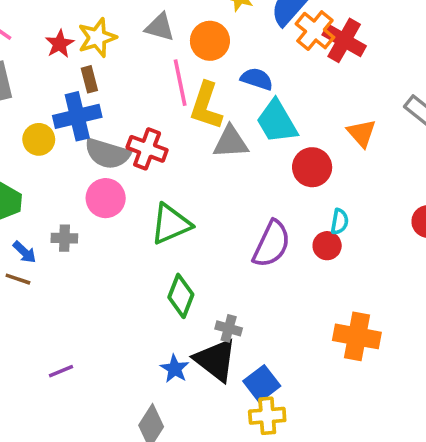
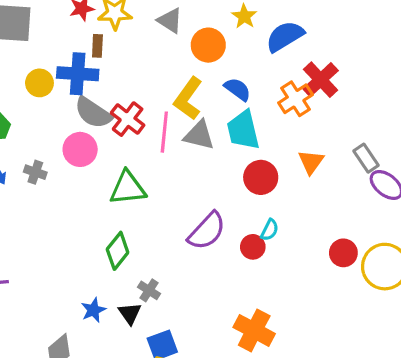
orange cross: (315, 31) -> (296, 99), moved
pink line: (180, 83) -> (164, 132), moved
black triangle: (216, 360) -> (130, 313), size x0.6

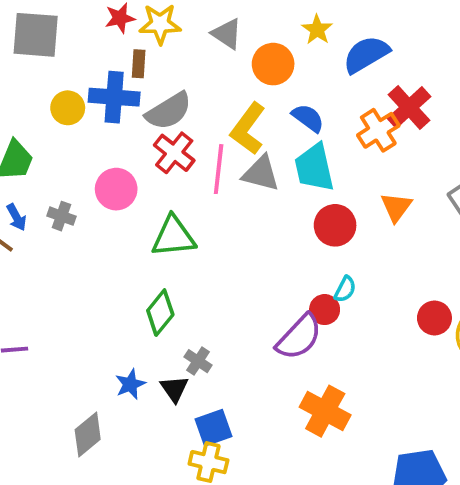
gray semicircle: (93, 113) -> (169, 111), moved, turned -66
purple semicircle: (207, 231) -> (299, 337), moved

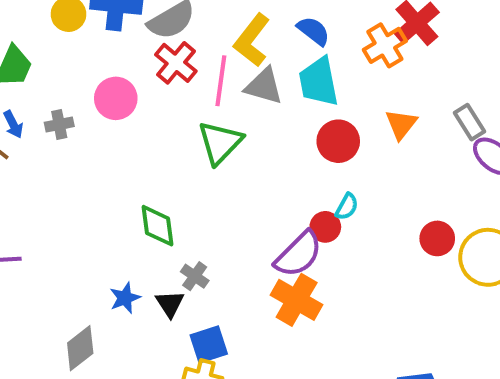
gray cross: (61, 216) -> (59, 124), turned -32
green triangle: (173, 237) -> (220, 143), moved, turned -42
green diamond: (160, 313) -> (158, 226), turned -48
orange cross: (325, 411) -> (297, 300), moved

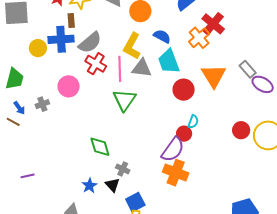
orange triangle: (401, 124) -> (214, 76), size x1.5

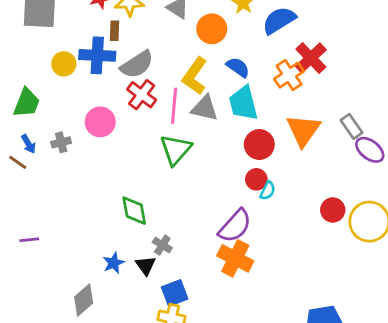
red circle: (184, 134) -> (256, 179), moved

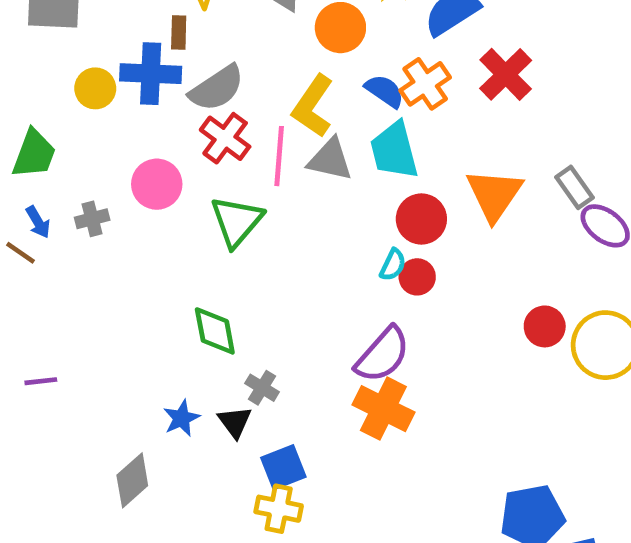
orange cross: (289, 75) -> (425, 84), moved
green triangle: (176, 150) -> (237, 221), moved
cyan semicircle: (268, 191) -> (393, 265), moved

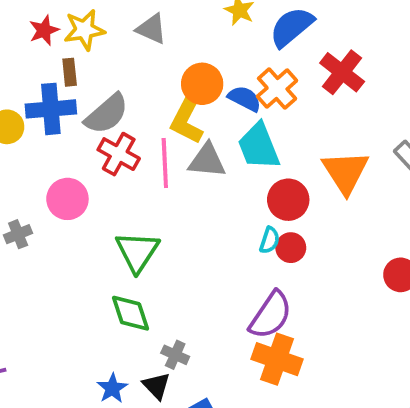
orange circle: (340, 28) -> (202, 84), moved
green triangle: (237, 221) -> (137, 252), moved

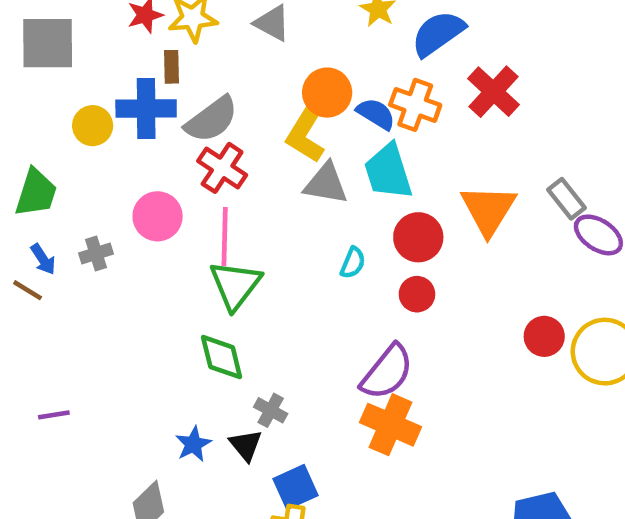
orange cross: (277, 89) -> (415, 105), turned -33
pink line: (165, 163) -> (225, 236), moved
cyan semicircle: (270, 240) -> (353, 263), moved

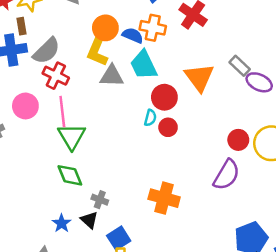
cyan semicircle: (353, 263) -> (150, 118), moved
purple semicircle: (387, 372) -> (227, 175), moved

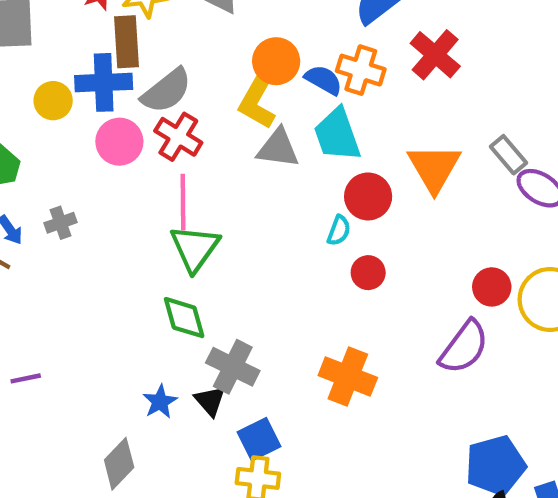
brown rectangle: (21, 26) -> (127, 42), size x1.6
pink circle: (25, 106) -> (119, 142), moved
red circle: (168, 127) -> (368, 273), moved
gray cross: (100, 200) -> (233, 367), size x1.6

